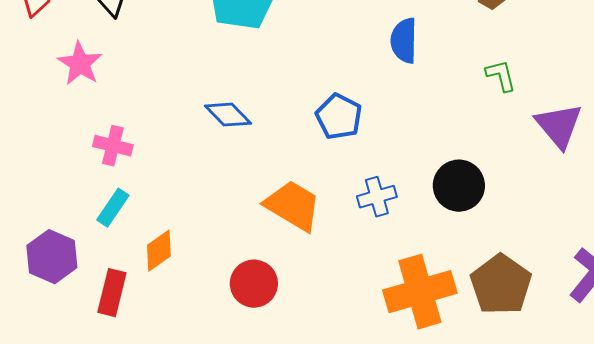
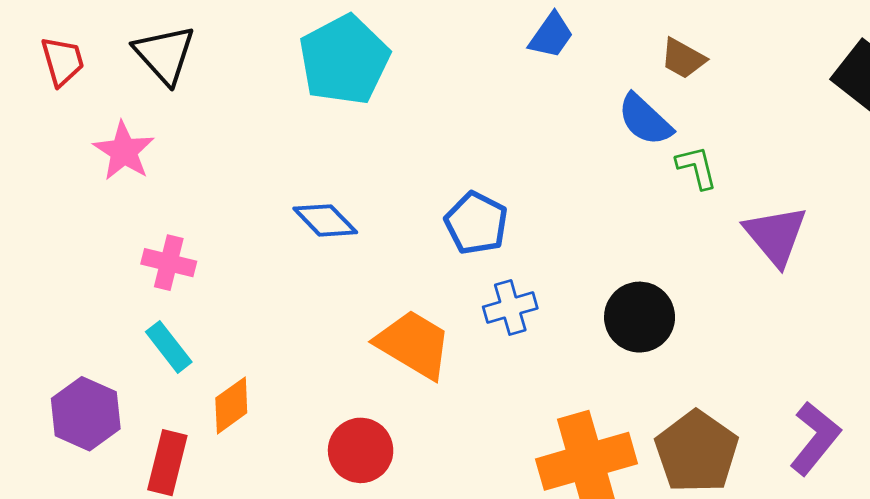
blue semicircle: (404, 41) -> (645, 120), moved, turned -48
blue cross: (377, 197) -> (510, 308), moved
cyan rectangle: (113, 208) -> (169, 347), turned -72

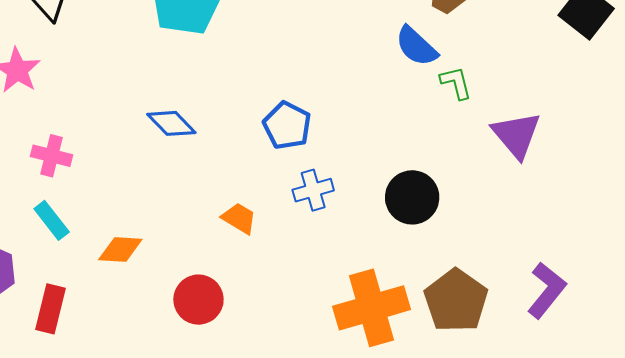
orange trapezoid: (414, 344) -> (239, 218), size x0.6
orange diamond: (231, 405) -> (120, 250), moved, turned 39

